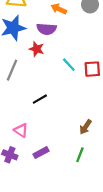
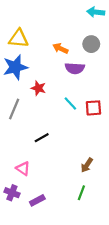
purple semicircle: (47, 29) -> (75, 68), moved
purple rectangle: (41, 153) -> (37, 200), moved

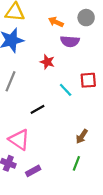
red star: (38, 88) -> (47, 62), moved
cyan line: (70, 104) -> (66, 90), moved
pink triangle: (23, 168) -> (19, 140), size x1.5

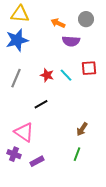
red star: (47, 62) -> (47, 75), moved
red square: (88, 80) -> (89, 68), moved
cyan line: (66, 90) -> (66, 75), moved

